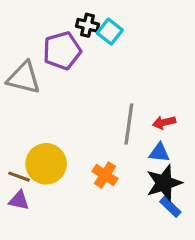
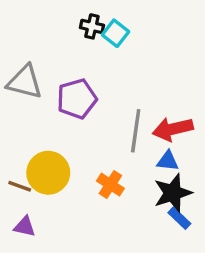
purple pentagon: (62, 51) -> (77, 99), moved
red arrow: (164, 122) -> (173, 129), size x1.6
purple triangle: (19, 200) -> (25, 227), moved

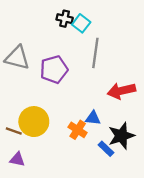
gray line: (136, 131) -> (95, 53), moved
blue triangle: (168, 161) -> (93, 118), moved
blue rectangle: (179, 218) -> (106, 149), moved

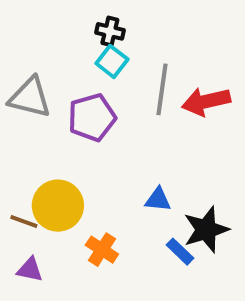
cyan square: (81, 23) -> (112, 61), moved
red arrow: (121, 91) -> (206, 101), moved
orange cross: (78, 130) -> (102, 250), moved

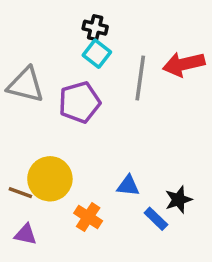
red arrow: (206, 101) -> (184, 64), moved
blue triangle: (158, 200) -> (128, 186), moved
black star: (206, 230) -> (179, 200), size x0.7

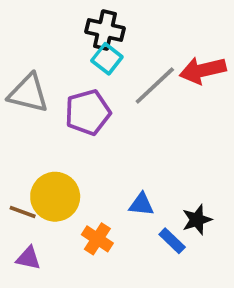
black cross: (95, 28) -> (105, 30), size x1.4
gray line: (140, 78) -> (155, 86), turned 39

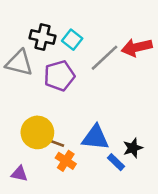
black cross: (105, 30) -> (43, 37), moved
blue triangle: (141, 204) -> (95, 138), size x1.6
brown line: (23, 212) -> (55, 143), moved

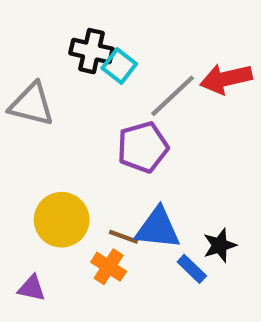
black cross: (43, 37) -> (91, 51), moved
purple pentagon: (59, 76) -> (143, 147), moved
brown line: (55, 143) -> (124, 237), moved

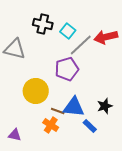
cyan square: (119, 66) -> (68, 31), moved
yellow circle: (62, 220) -> (36, 91), moved
black star: (220, 245) -> (105, 106), moved

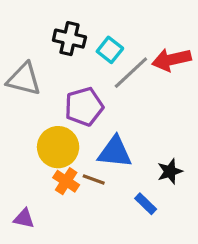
purple pentagon: (67, 69) -> (84, 107), moved
blue triangle: (74, 107) -> (115, 152), moved
orange cross: (51, 125) -> (66, 181), moved

